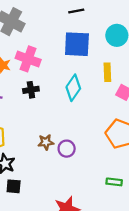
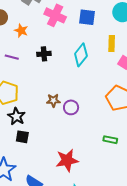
blue square: (77, 44) -> (87, 17), size x0.7
pink cross: (28, 59) -> (55, 15), moved

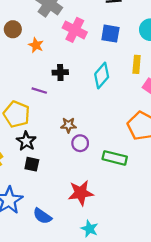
purple line: (12, 57) -> (39, 91), moved
purple circle: (71, 107) -> (80, 143), moved
green rectangle: (110, 140) -> (115, 158), moved, size x1.5

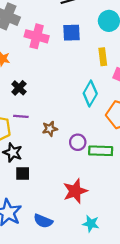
black cross: (60, 72) -> (19, 88), moved, turned -32
cyan diamond: (102, 75) -> (90, 93), moved
purple line: (39, 91) -> (21, 116), moved
purple circle: (80, 143) -> (78, 142), moved

